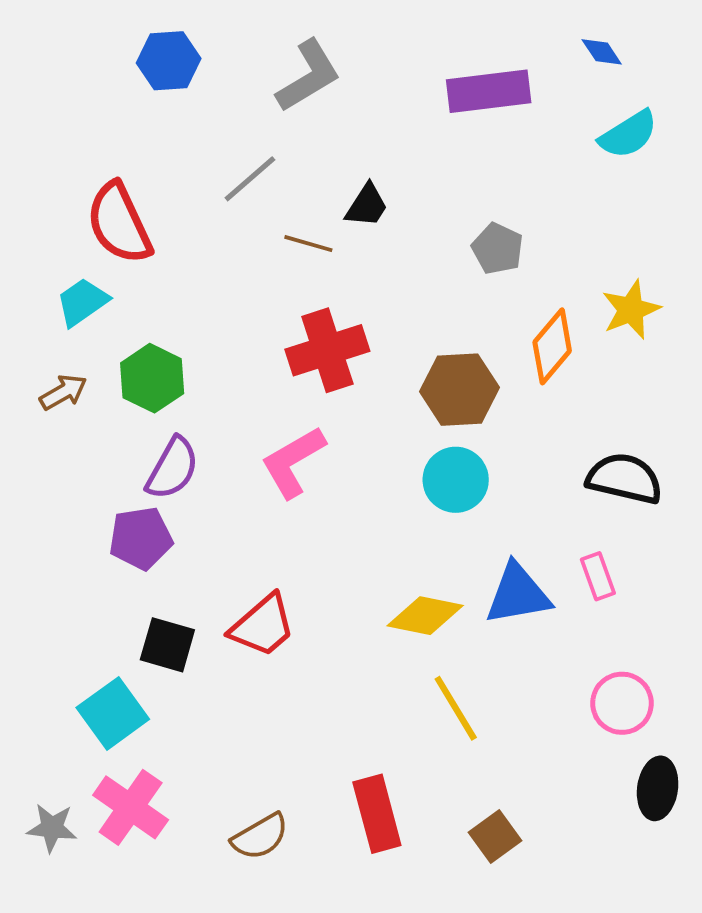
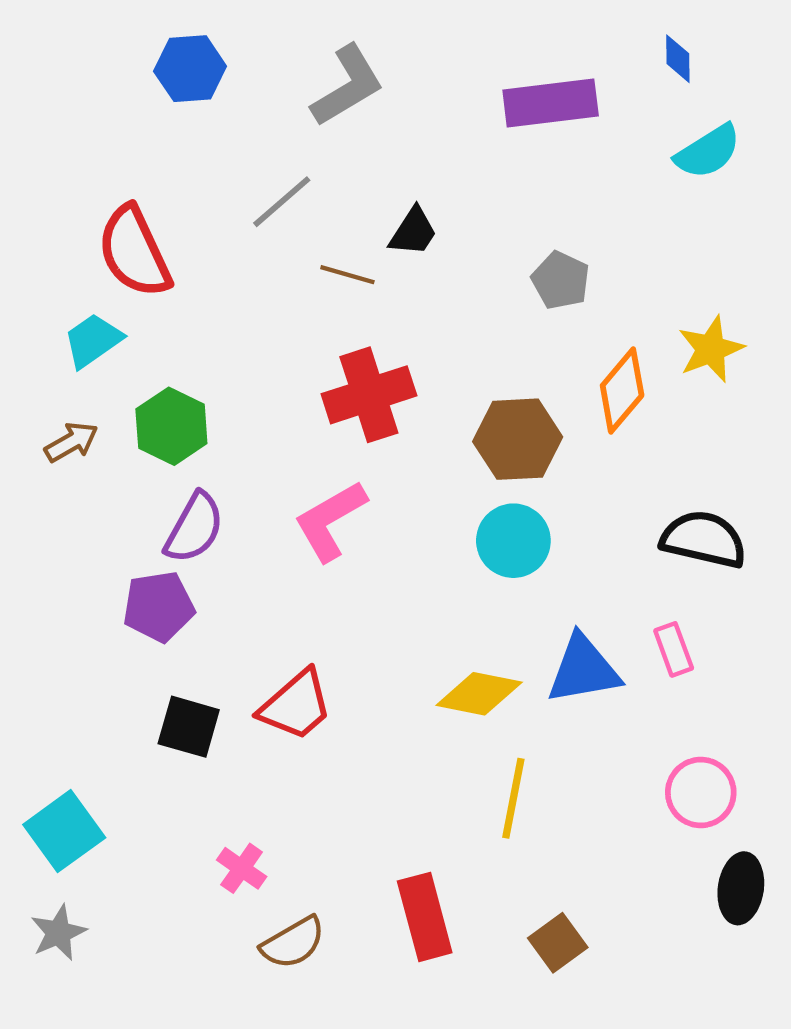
blue diamond: (602, 52) -> (678, 59), turned 33
yellow line: (456, 708) -> (513, 798), turned 42
cyan square: (113, 713) -> (64, 831), moved
pink cross: (131, 807) -> (242, 868), moved, size x0.6
gray star: (52, 828) -> (58, 933), turned -30

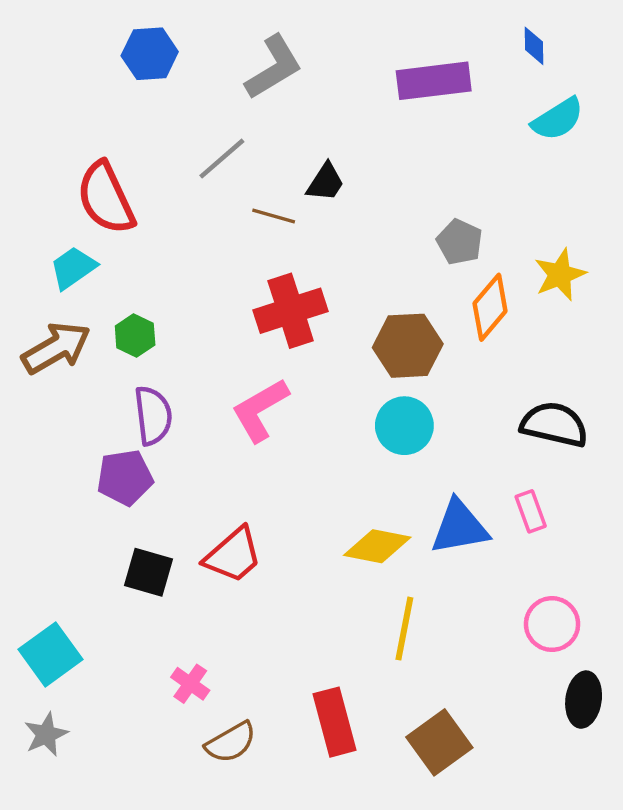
gray pentagon: (561, 280) -> (460, 242), moved
green hexagon: (171, 426) -> (135, 335), size x0.7
brown arrow: (71, 442) -> (56, 348), size x1.6
purple semicircle: (194, 528) -> (153, 416), turned -36
brown square: (558, 943) -> (439, 742), size x1.4

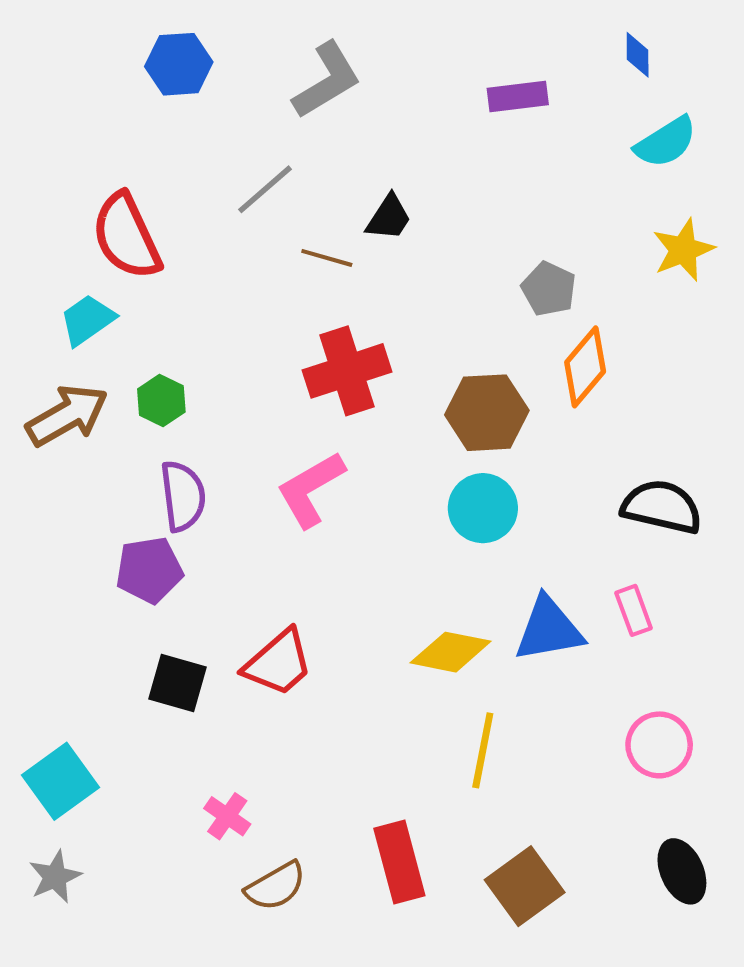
purple rectangle: (434, 81) -> (518, 96), size x0.7
yellow star: (560, 275) -> (683, 250), moved
black ellipse: (584, 700) -> (682, 871), moved, turned -32

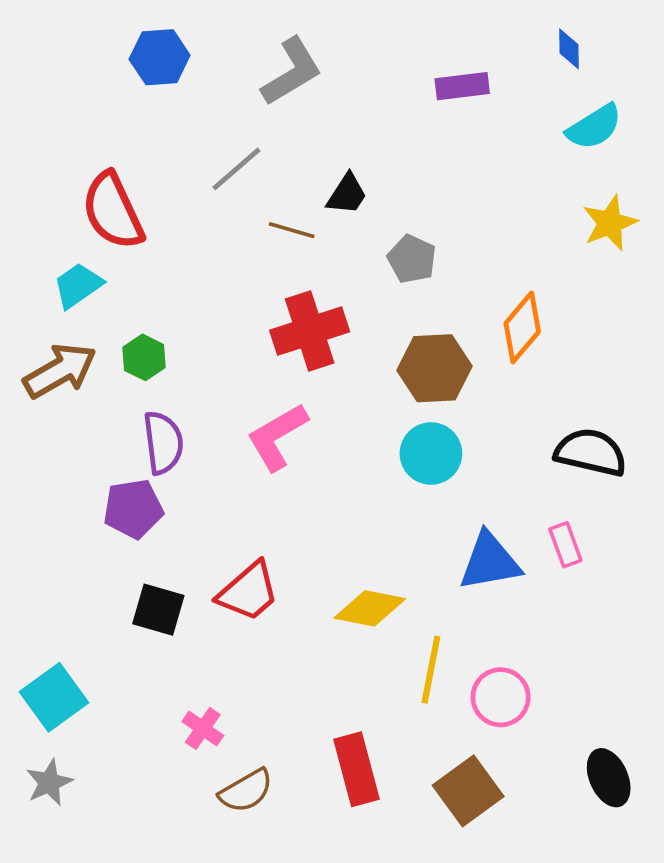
gray pentagon: (549, 289) -> (412, 259), moved
yellow diamond: (451, 652) -> (370, 608), moved
pink circle: (659, 745) -> (501, 697), moved

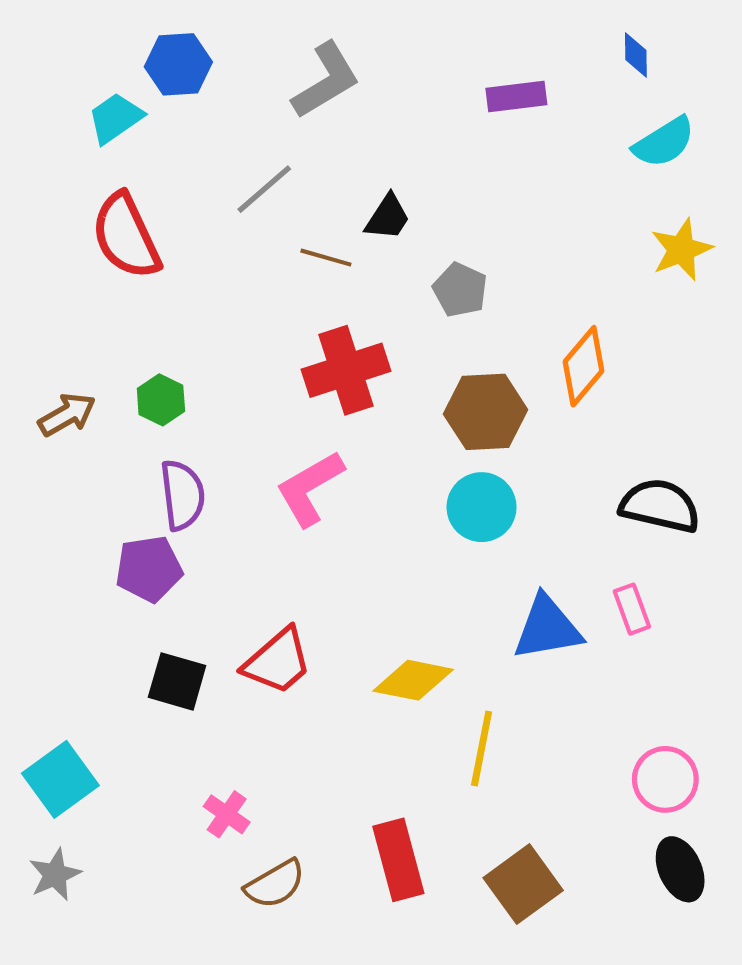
cyan trapezoid: (78, 285) -> (115, 118), moved
brown arrow: (60, 371) -> (67, 415), size x0.7
pink circle: (501, 697) -> (665, 779), moved

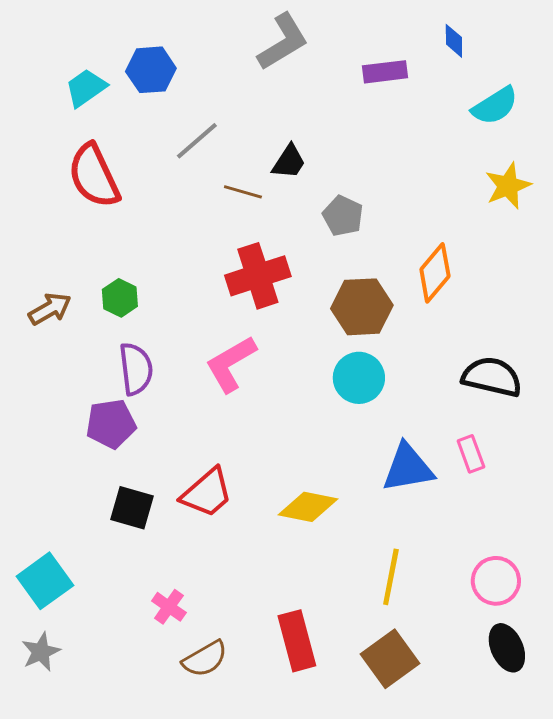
blue diamond: (636, 55) -> (454, 41), moved
blue hexagon: (178, 64) -> (151, 70), moved
gray L-shape: (326, 80) -> (283, 42), moved
yellow line: (482, 749) -> (391, 577), moved

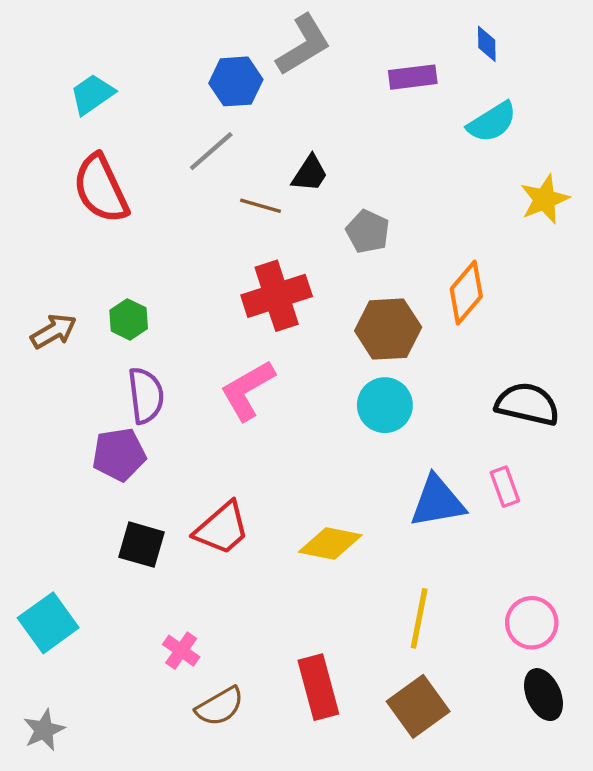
blue hexagon: (151, 70) -> (236, 81), moved
cyan semicircle: (495, 106) -> (492, 122), moved
gray star: (41, 652) -> (44, 730), moved

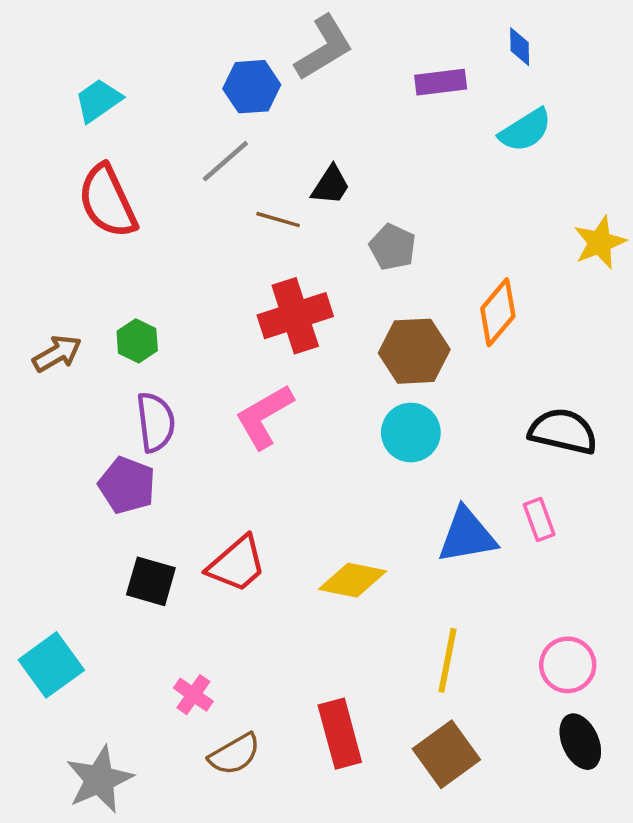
yellow star: (545, 199) -> (600, 242), moved
purple pentagon: (119, 454) -> (127, 485), turned 30
gray star: (44, 730) -> (99, 779), moved, size x1.5

